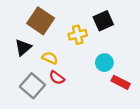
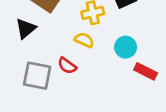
yellow semicircle: (50, 58) -> (84, 40), moved
gray square: (32, 86) -> (37, 76), turned -30

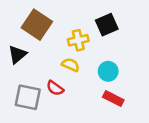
red rectangle: (146, 71) -> (113, 99), moved

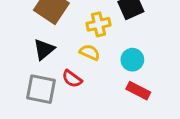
black triangle: (17, 54) -> (44, 49), moved

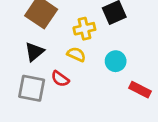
red rectangle: (138, 91) -> (140, 90), moved

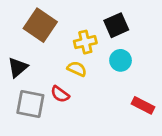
black triangle: (34, 52) -> (18, 67), moved
cyan circle: (116, 61) -> (121, 60), moved

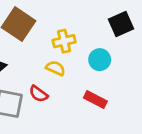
black square: (116, 25) -> (121, 24), moved
red rectangle: (143, 105) -> (95, 99), moved

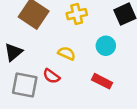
yellow cross: (64, 41) -> (77, 14), moved

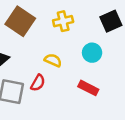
red semicircle: (51, 76) -> (38, 83), turned -96

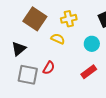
yellow semicircle: (53, 60) -> (58, 39), moved
red rectangle: (88, 88) -> (89, 72), turned -63

